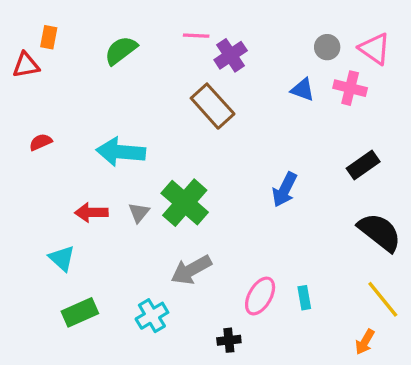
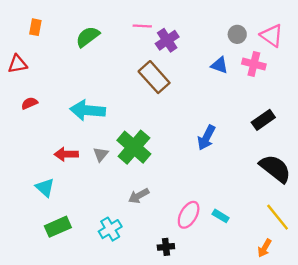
red triangle: (26, 65) -> (18, 64), moved
gray arrow: (191, 270) -> (139, 196), size x0.7
cyan rectangle: (304, 298) -> (221, 216), turned -49

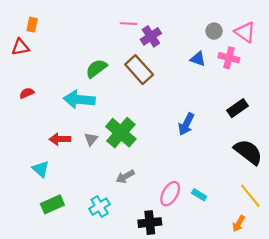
green semicircle: (88, 37) -> (96, 68), moved
red triangle: (18, 64) -> (20, 47), moved
black cross: (166, 247) -> (150, 223), size x1.5

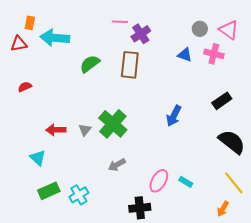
brown rectangle: (139, 70) -> (130, 65), turned 48
cyan arrow: (79, 100) -> (55, 38), moved
cyan cross: (100, 207) -> (79, 195), moved

